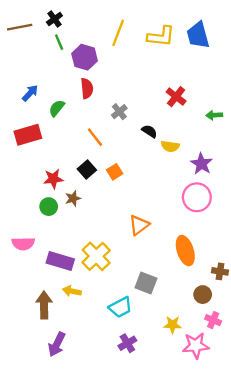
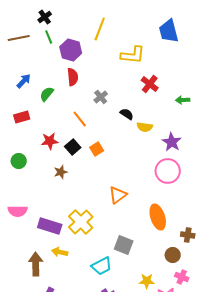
brown line: (20, 27) -> (19, 38), moved
yellow L-shape: (161, 36) -> (133, 55), moved
red rectangle: (28, 135) -> (22, 117), size x0.7
red star: (53, 179) -> (50, 141), moved
green circle: (49, 207) -> (19, 161), moved

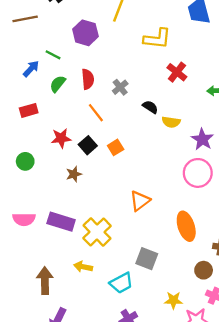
green line: (49, 37) -> (53, 55), moved, turned -40
red semicircle: (73, 77) -> (88, 79), moved
purple rectangle: (50, 226) -> (61, 222), moved
yellow arrow: (60, 252) -> (83, 267), moved

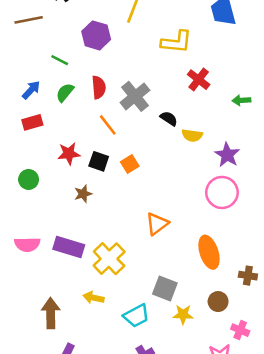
blue arrow: (31, 69) -> (31, 90), moved
gray cross: (120, 87) -> (135, 96), size x1.6
black square: (88, 145) -> (99, 161), turned -30
brown circle: (204, 270) -> (218, 302), moved
yellow star: (173, 300) -> (183, 314), moved

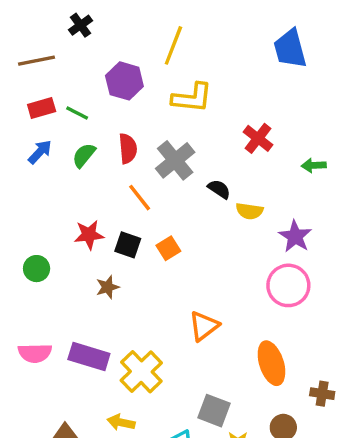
yellow L-shape: (177, 42) -> (192, 98), moved
red rectangle: (32, 122) -> (42, 108), moved

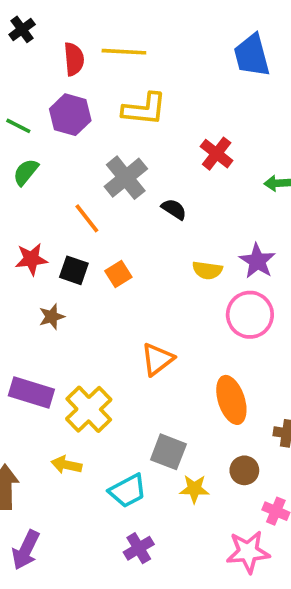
yellow line: (173, 45) -> (124, 52), turned 72
purple hexagon: (124, 81) -> (70, 115), moved
red semicircle: (128, 149) -> (74, 59), moved
yellow semicircle: (249, 211) -> (207, 270), moved

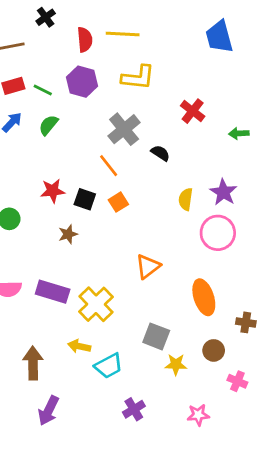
orange line: (87, 218) -> (109, 166), moved
yellow semicircle: (207, 270) -> (186, 199), turned 90
cyan trapezoid: (128, 491) -> (109, 366), moved
pink star: (248, 552) -> (198, 415), moved, size x0.7

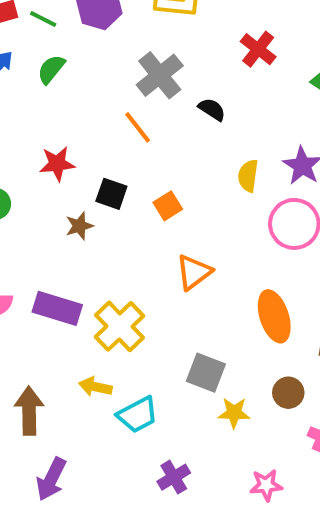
black square: (85, 199) -> (111, 194), moved
orange square: (118, 202) -> (168, 206), moved

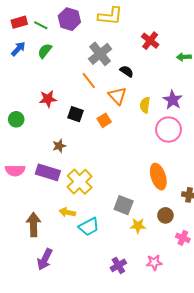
brown star: (79, 226) -> (59, 146), moved
orange triangle: (194, 272) -> (117, 96), moved, turned -36
purple cross: (174, 477) -> (118, 265), moved

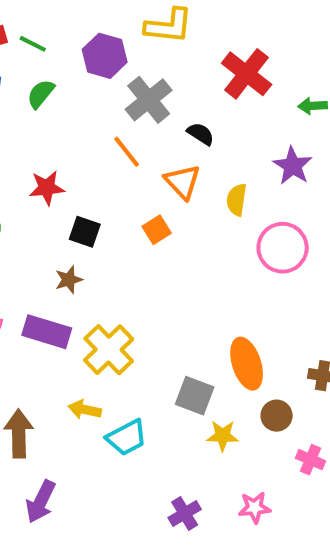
purple hexagon: (69, 19) -> (105, 56), moved
red cross: (150, 41) -> (247, 74), size x1.4
purple star: (173, 100) -> (293, 166), moved
black square: (75, 114) -> (85, 232), moved
orange ellipse: (158, 177) -> (247, 364), moved

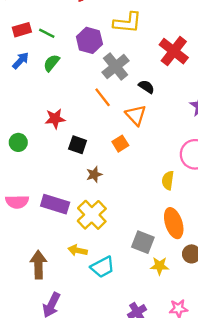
yellow semicircle: (237, 200) -> (168, 180), moved
brown star: (69, 280) -> (94, 174), moved

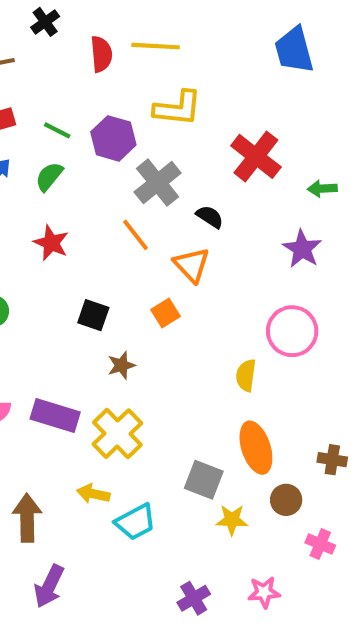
green line: (47, 33) -> (57, 130), moved
red star: (55, 119) -> (51, 243), moved, turned 30

